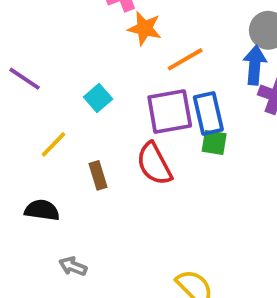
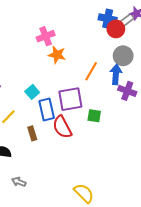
orange line: (185, 59) -> (91, 71), moved, turned -30
blue rectangle: (208, 113) -> (47, 110), moved

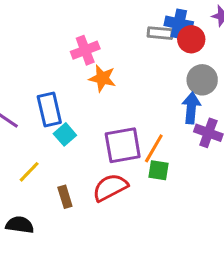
gray rectangle: (126, 21) -> (160, 33), moved, turned 42
orange line: (91, 71) -> (154, 148), moved
blue rectangle: (47, 110) -> (49, 109), moved
red semicircle: (62, 127) -> (110, 187), turned 90

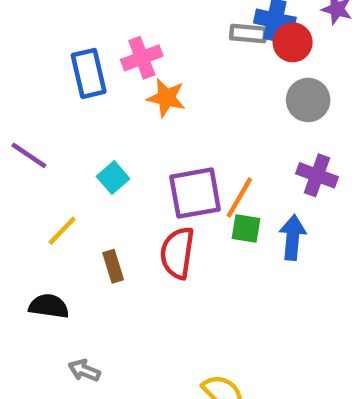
blue arrow: (191, 108) -> (293, 237), moved
blue rectangle: (49, 109) -> (89, 73), moved
red semicircle: (110, 187) -> (177, 253), turned -54

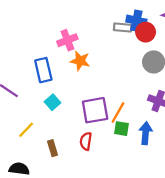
blue rectangle: (89, 73) -> (43, 70), moved
red semicircle: (177, 253) -> (86, 141), size x0.7

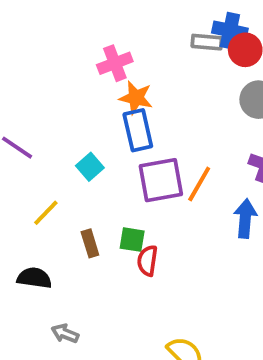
blue rectangle: (43, 70) -> (138, 130), moved
green square: (121, 129) -> (132, 240), moved
red semicircle: (86, 141) -> (147, 261), moved

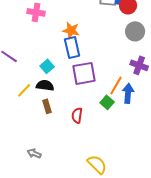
pink cross: (115, 63) -> (36, 12), moved, turned 30
orange line: (199, 184) -> (116, 85), moved
green square: (132, 240) -> (107, 102), moved, turned 32
black semicircle: (34, 278) -> (45, 85), moved

